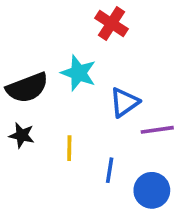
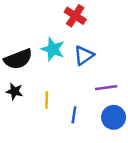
blue triangle: (124, 102) -> (84, 55), moved
blue circle: (152, 190) -> (114, 117), moved

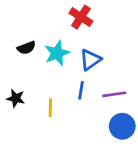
cyan star: (53, 49) -> (57, 53), turned 30
black semicircle: (18, 59) -> (26, 48), moved, size x0.6
blue line: (74, 115) -> (81, 90), moved

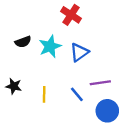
blue line: (81, 90) -> (77, 94), moved, turned -49

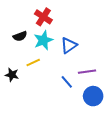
red cross: (71, 15) -> (43, 17), moved
yellow line: (44, 94) -> (33, 63), moved, turned 64

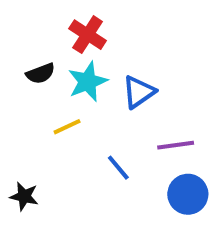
black star: (12, 75) -> (24, 196), moved
blue line: (67, 82) -> (118, 168), moved

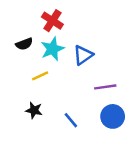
blue line: (118, 168) -> (71, 120), moved
black star: (24, 196) -> (34, 110), moved

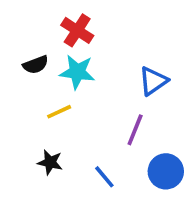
cyan star: (52, 49) -> (77, 72), turned 30
blue triangle: (83, 55) -> (153, 81), moved
purple line: (105, 87) -> (135, 130), moved, turned -60

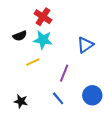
purple line: (135, 130) -> (64, 73), moved
black star: (50, 162) -> (21, 101), moved

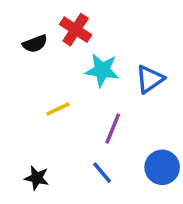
black semicircle: (20, 36) -> (35, 44), moved
cyan star: (43, 40) -> (102, 70), moved

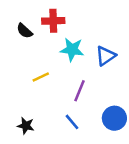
red cross: (76, 30) -> (53, 21), turned -35
black semicircle: (35, 44) -> (25, 31), turned 63

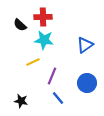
cyan star: (72, 50) -> (44, 40), moved
purple line: (79, 91) -> (52, 76), moved
blue circle: (114, 118) -> (87, 83), moved

